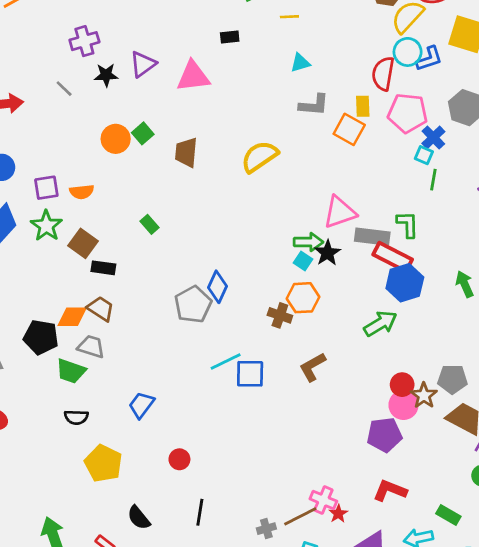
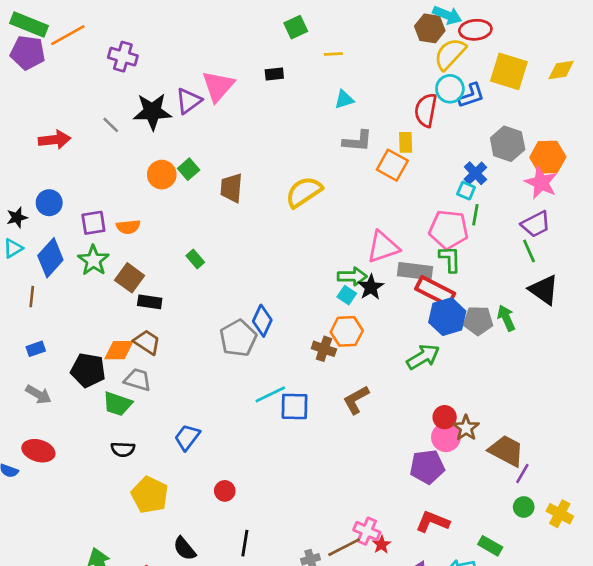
purple cross: (84, 41) -> (123, 57), moved, turned 32
black star: (106, 75) -> (152, 112), size x1.6
pink triangle: (193, 76) -> (218, 86), moved, turned -42
pink pentagon: (408, 113) -> (449, 230), moved
gray pentagon: (452, 379) -> (478, 321), moved

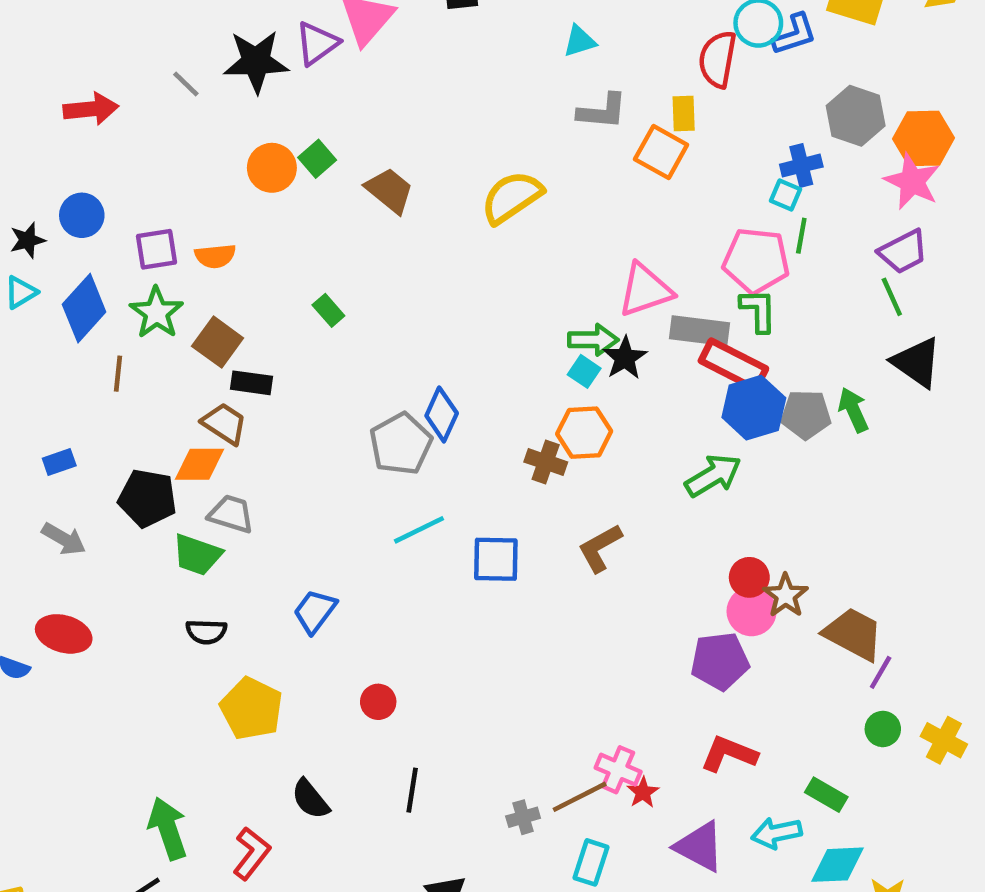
blue cross: (475, 173) -> (801, 166), turned 30
brown trapezoid: (231, 188) -> (390, 190), turned 124
brown line: (32, 297) -> (118, 374), moved
brown trapezoid: (147, 342) -> (224, 424), moved
cyan line: (270, 394) -> (419, 530), moved

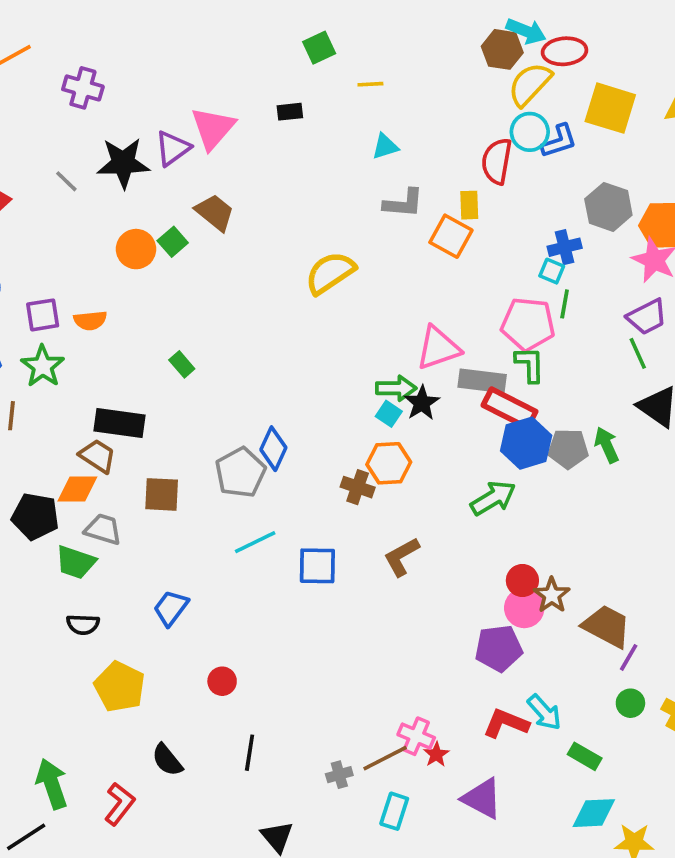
brown trapezoid: (390, 190) -> (215, 212), moved
brown square: (218, 342) -> (162, 494), moved, turned -33
black rectangle: (251, 383) -> (120, 423), size x1.5
cyan arrow: (776, 833) -> (544, 712), moved, turned -120

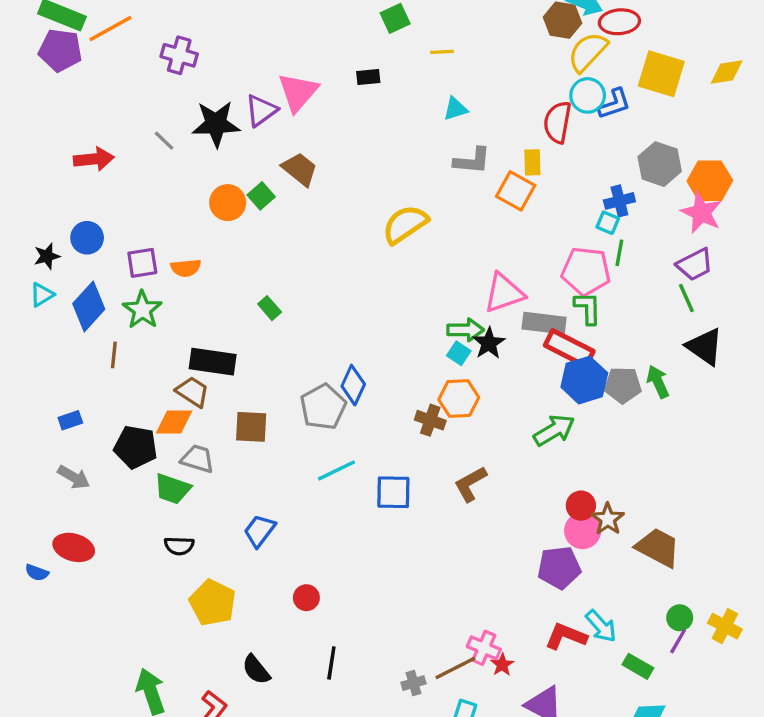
purple line: (629, 657) -> (678, 641), moved

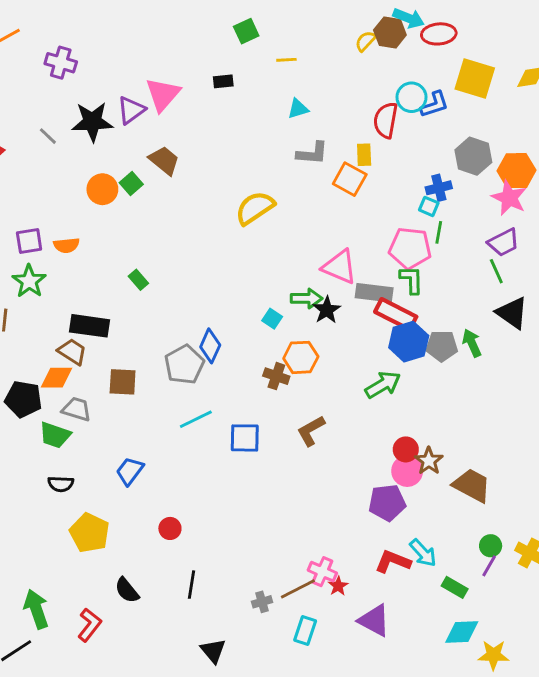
yellow semicircle: (588, 52) -> (366, 41), moved, size x0.6
pink triangle: (504, 293) -> (340, 267), turned 42
cyan square: (459, 353) -> (272, 319), moved

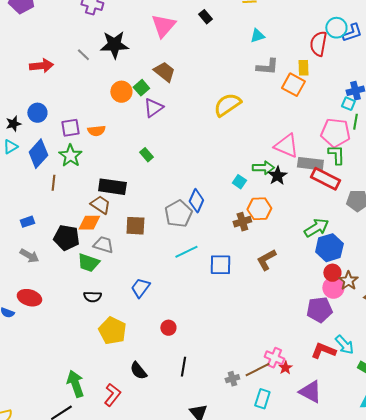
black rectangle: (223, 81) -> (205, 17), turned 56
purple triangle: (131, 110) -> (153, 108), moved
blue hexagon: (409, 342) -> (329, 248), moved
brown cross: (276, 376) -> (242, 222), turned -36

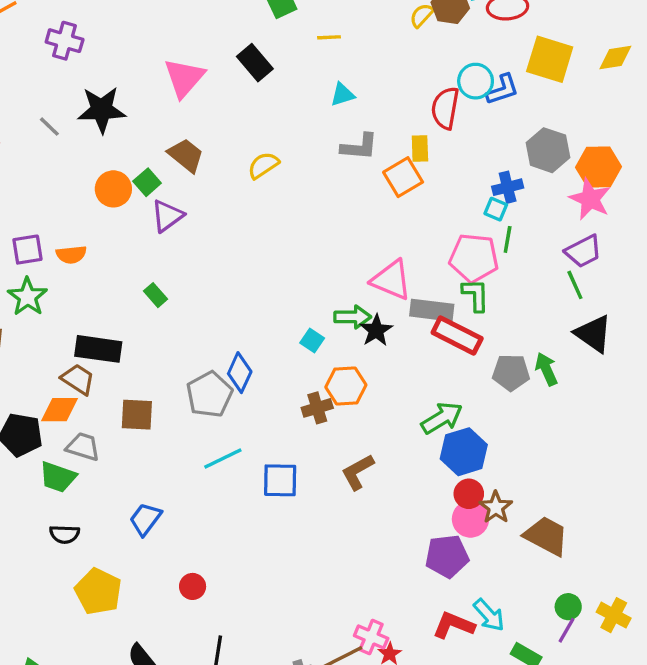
black rectangle: (205, 17) -> (255, 63), size x1.5
orange square: (293, 85) -> (403, 177), turned 30
yellow semicircle: (227, 105) -> (263, 165), moved, size x0.7

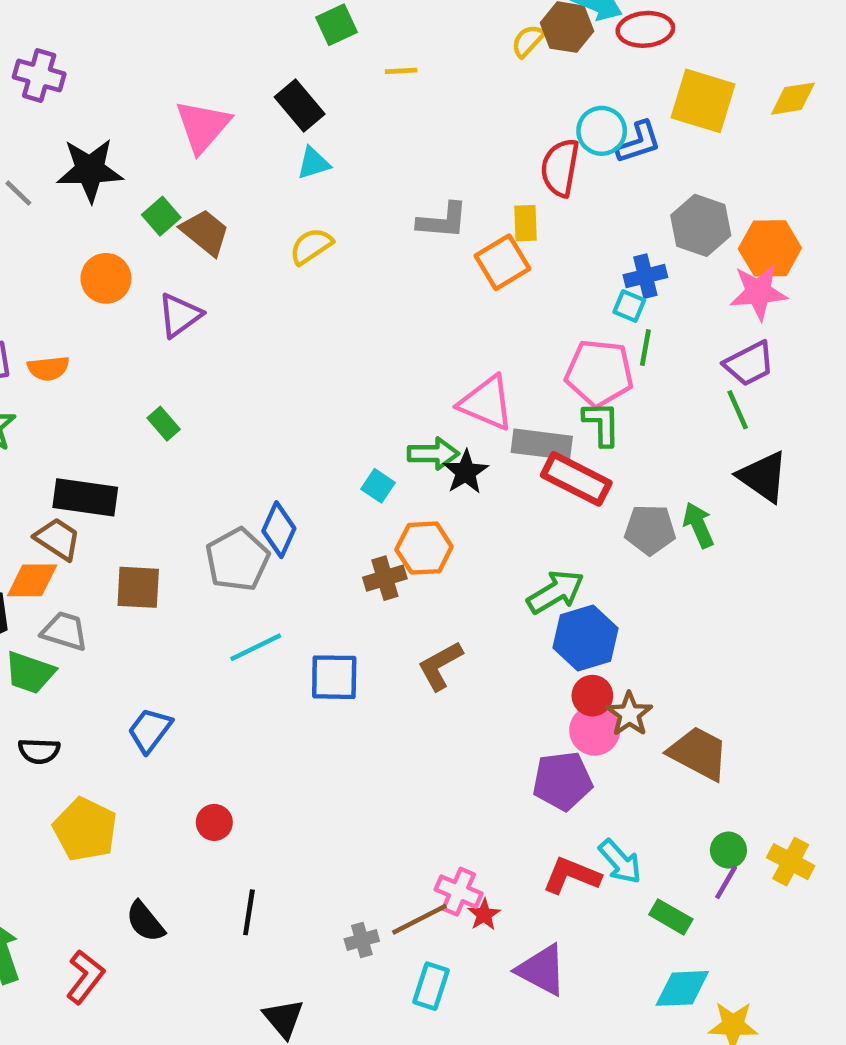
cyan triangle: (342, 95) -> (313, 163), moved
green square: (147, 182) -> (161, 216), moved
pink star: (590, 199) -> (758, 292), turned -30

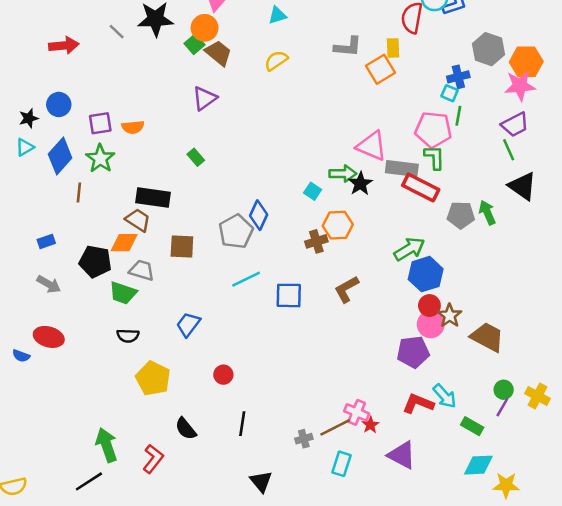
orange circle: (106, 278) -> (205, 28), moved

